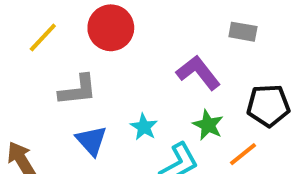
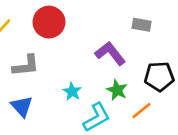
blue triangle: (91, 141) -> (22, 106), moved

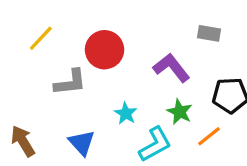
red circle: (49, 22) -> (104, 50), moved
blue triangle: (22, 106) -> (82, 143), moved

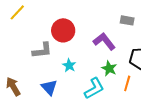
yellow line: (41, 38) -> (17, 12), moved
cyan star: (126, 113) -> (69, 65), moved
orange line: (209, 136) -> (127, 83), turned -35

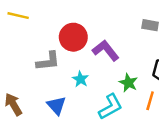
yellow line: (17, 12) -> (18, 16), turned 60
purple L-shape: (104, 41) -> (106, 50), moved

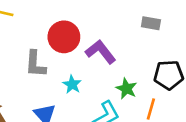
gray L-shape: (48, 61) -> (35, 64), turned 100

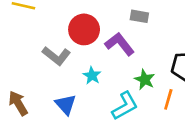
gray rectangle: (151, 23) -> (139, 16), moved
gray L-shape: (35, 64) -> (56, 56), turned -56

